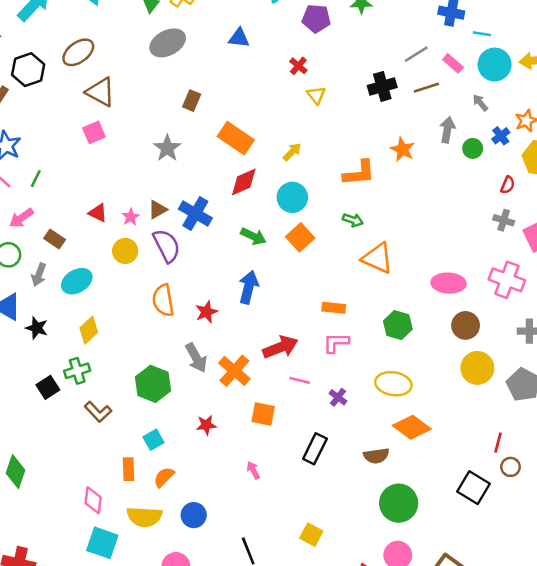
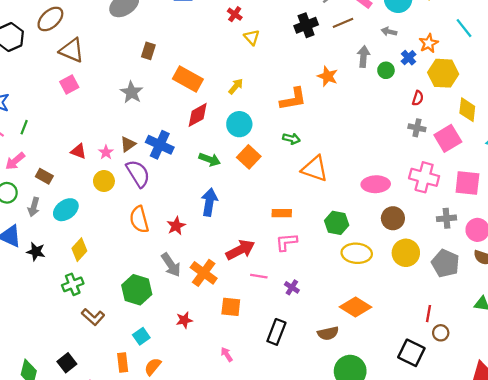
gray arrow: (480, 103) -> (389, 32), turned -32
yellow ellipse: (393, 384) -> (357, 253), moved
black square: (48, 387) -> (67, 363), moved

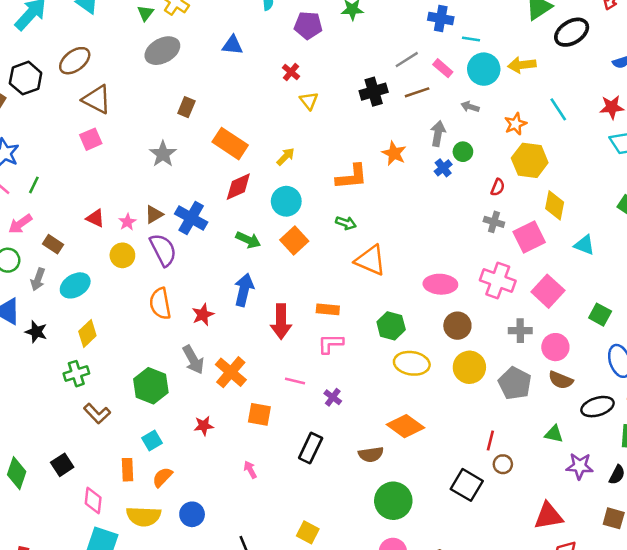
blue cross: (409, 58) -> (443, 168), moved
pink square: (467, 183) -> (548, 291), turned 32
red arrow: (240, 250) -> (281, 322), moved, turned 112

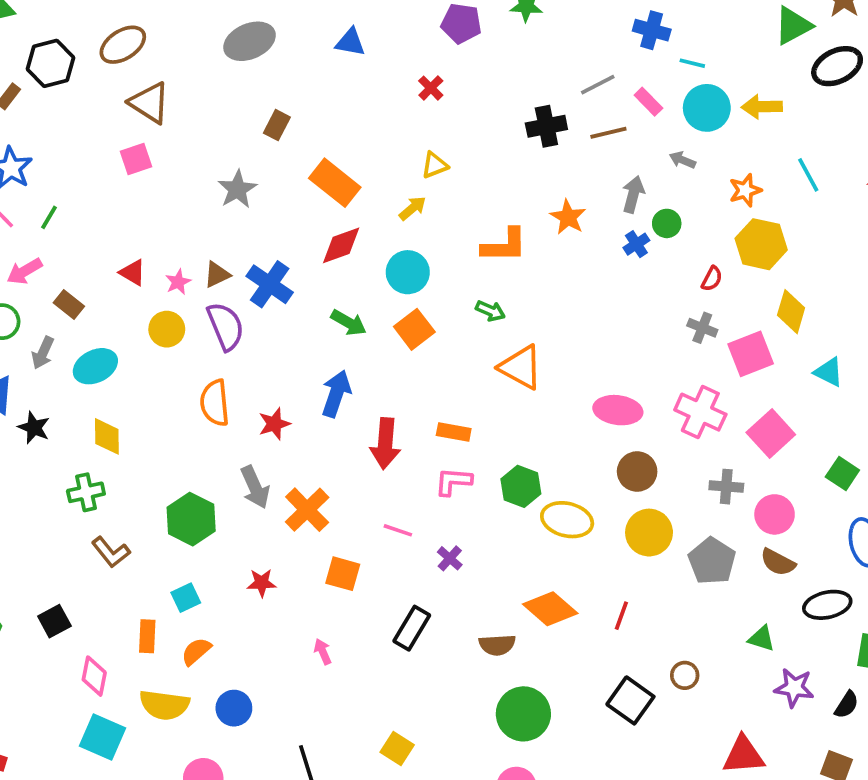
yellow triangle: (309, 101) -> (435, 165), moved, turned 42
green hexagon: (391, 326) -> (521, 486), moved
yellow diamond: (87, 333) -> (107, 436), turned -52
red line: (490, 440) -> (621, 616), moved

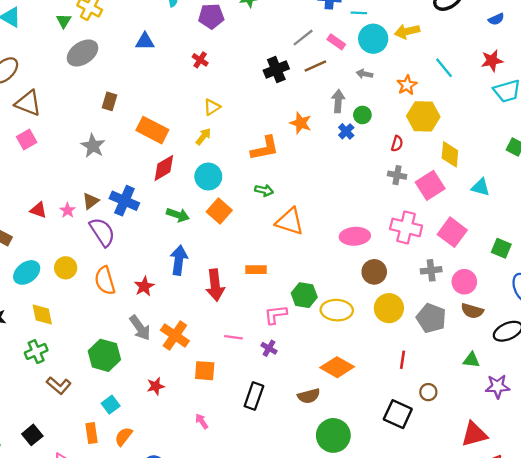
yellow circle: (167, 329) -> (66, 268), moved
pink L-shape: (453, 481) -> (276, 315), moved
red line: (621, 616) -> (402, 360), moved

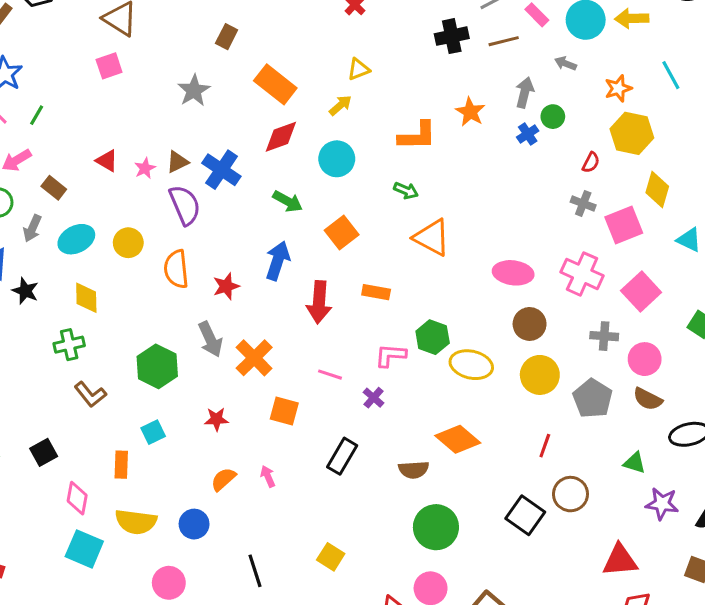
orange square: (219, 211) -> (342, 233), moved
brown circle: (428, 392) -> (570, 494), size x1.5
orange semicircle: (123, 436) -> (223, 479), moved

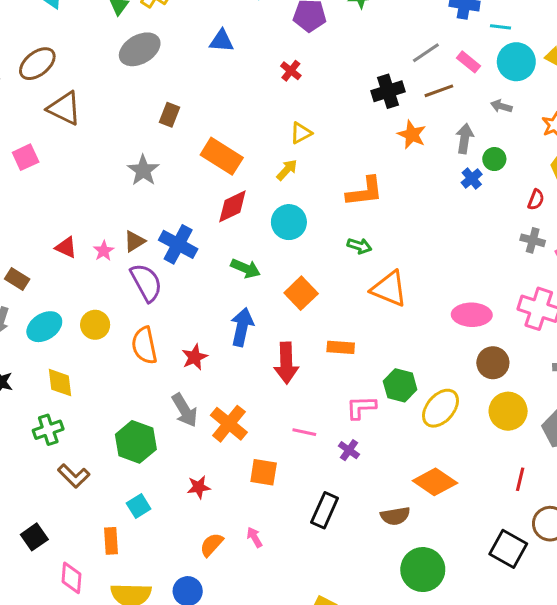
pink square: (109, 66) -> (26, 157), moved
orange star: (470, 112) -> (412, 135), moved
yellow ellipse: (471, 365) -> (441, 408), turned -57

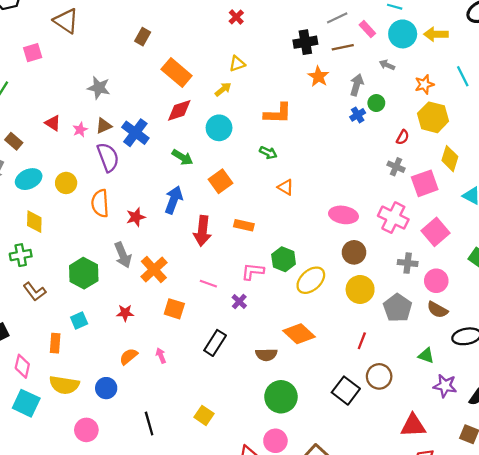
gray star: (143, 170) -> (99, 88), moved, turned -30
orange triangle: (389, 289) -> (286, 187), size x0.6

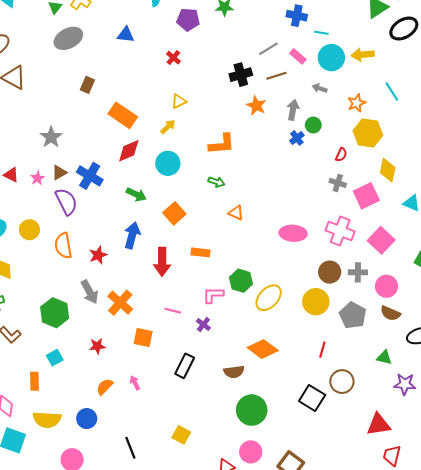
gray star: (99, 88) -> (51, 137), turned 30
brown circle: (354, 252) -> (330, 272), moved

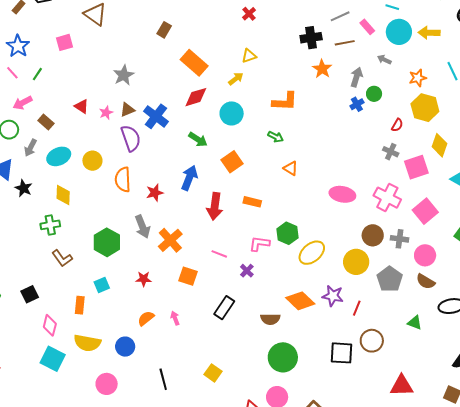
purple star: (405, 384) -> (333, 296), moved
black square: (312, 398) -> (341, 353), turned -35

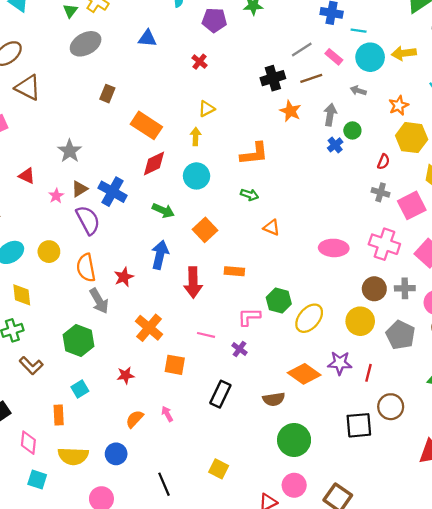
yellow arrow: (236, 79) -> (196, 136), turned -42
red triangle: (82, 106) -> (27, 176), moved
gray arrow: (142, 227) -> (99, 301), moved
cyan square: (53, 359) -> (37, 479), size x0.7

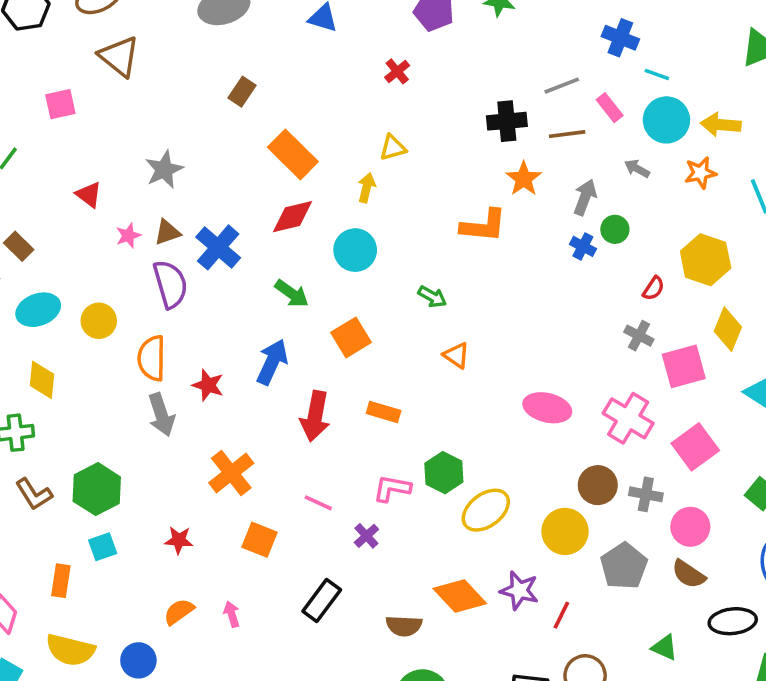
orange star: (399, 105) -> (701, 173), moved
blue cross: (335, 145) -> (583, 246), turned -35
orange L-shape: (254, 154) -> (484, 226), moved
red star: (124, 277) -> (208, 385), turned 30
green hexagon: (78, 340) -> (97, 489), moved

